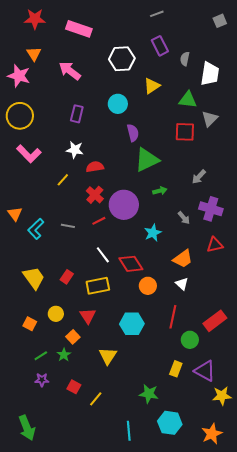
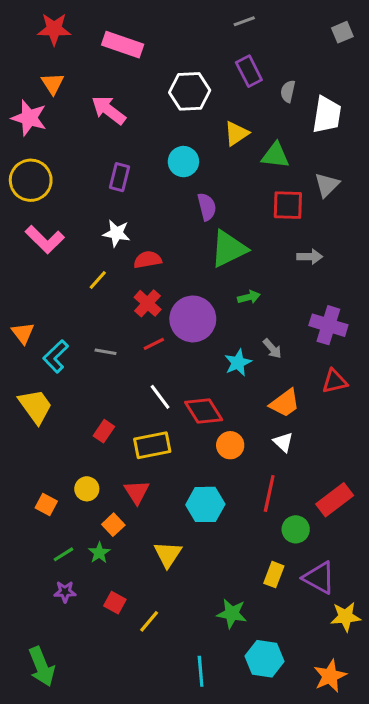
green triangle: (188, 100) -> (275, 155), moved
gray arrow: (199, 177) -> (310, 257), moved, turned -133
gray arrow: (184, 218) -> (272, 349), moved
yellow trapezoid: (34, 278) -> (35, 406), moved

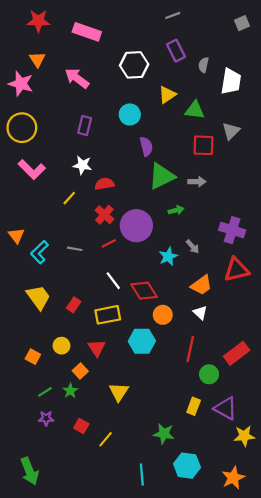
gray arrow: (310, 257) -> (197, 182), moved
red triangle: (335, 381) -> (237, 270), size x1.4
yellow trapezoid: (35, 406) -> (38, 297), moved
cyan hexagon: (205, 504) -> (142, 341), moved

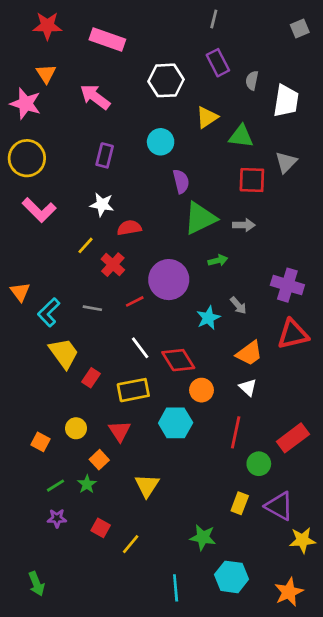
gray line: (173, 15) -> (214, 19), turned -56
red cross: (104, 215) -> (113, 265), moved
yellow trapezoid: (38, 297) -> (64, 353), moved
green arrow: (30, 471) -> (36, 584), size x0.7

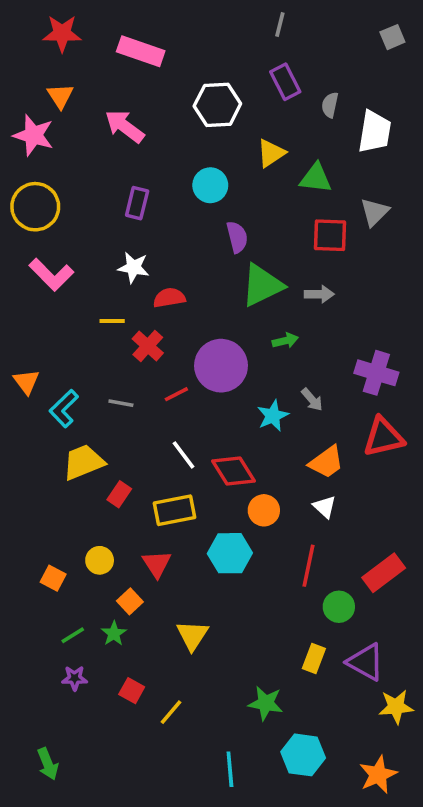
yellow line: (86, 245) -> (112, 321), turned 48
yellow trapezoid: (64, 353) -> (83, 462), turned -76

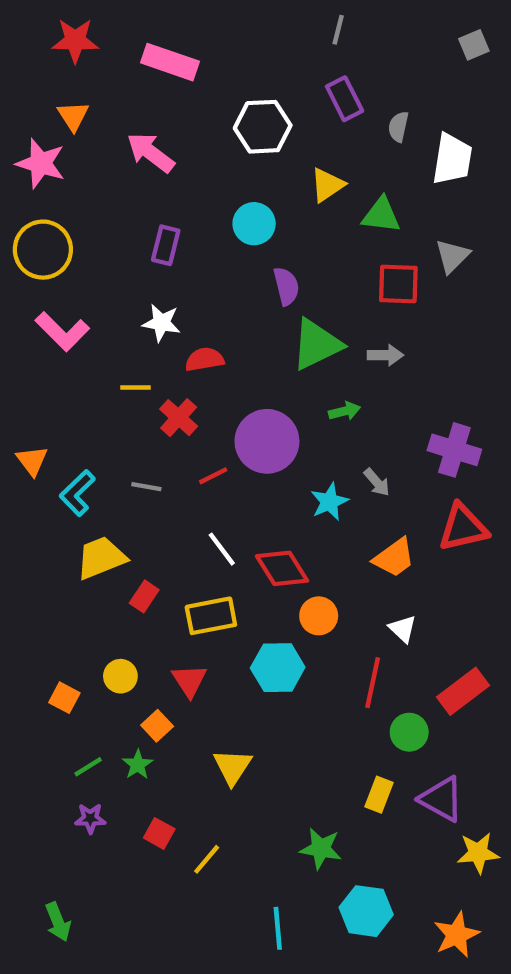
white triangle: (325, 507) -> (403, 629), moved

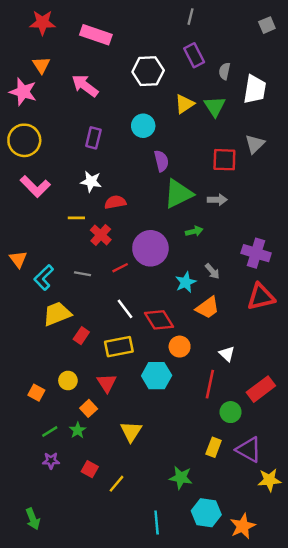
green triangle: (381, 215) -> (215, 106), moved, turned 50
orange trapezoid: (394, 558) -> (207, 308), moved
orange star: (457, 935) -> (243, 526), moved

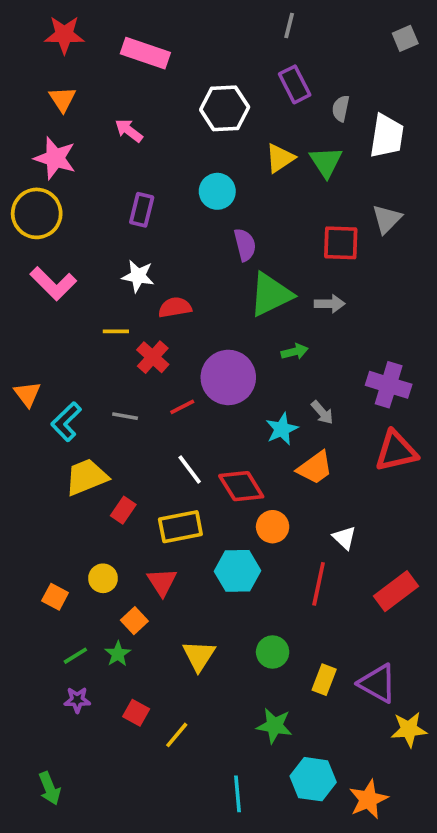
pink arrow: (85, 86) -> (129, 131), size x0.7
pink star: (23, 92) -> (55, 158), moved
green circle: (231, 412) -> (273, 652), moved

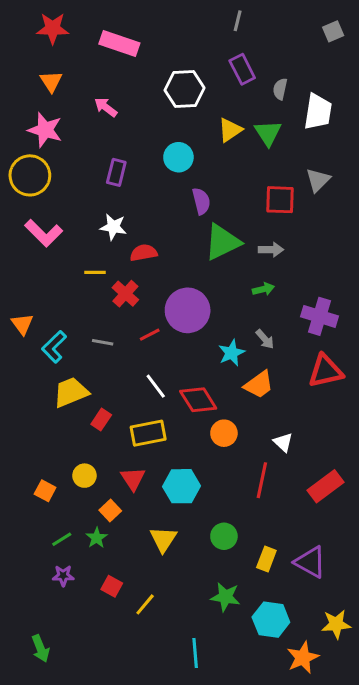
green arrow: (295, 352) -> (263, 289), moved
cyan hexagon: (238, 571) -> (182, 486), moved
yellow star: (409, 729) -> (336, 624), moved
cyan hexagon: (313, 779) -> (271, 620), moved

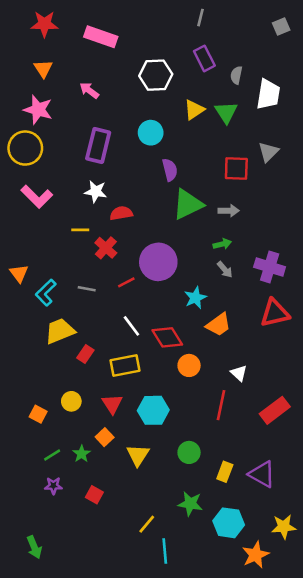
purple rectangle: (116, 172) -> (98, 145), size x1.5
gray arrow: (265, 339) -> (225, 270), moved
orange square: (110, 510) -> (105, 437), moved
yellow line: (145, 604) -> (147, 524), moved

